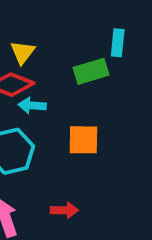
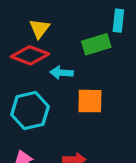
cyan arrow: (32, 106) -> (62, 73), moved

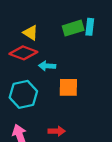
yellow triangle: (39, 28) -> (30, 33), turned -35
green rectangle: (96, 44) -> (73, 28), moved

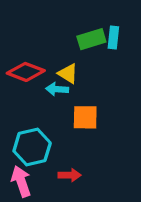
yellow triangle: (30, 33) -> (68, 73), moved
cyan hexagon: (23, 94) -> (32, 147), moved

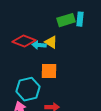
cyan arrow: (57, 89) -> (39, 45), moved
orange square: (85, 117) -> (49, 71), moved

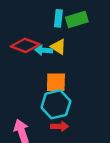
cyan rectangle: (80, 19) -> (58, 18), moved
cyan hexagon: (28, 89) -> (56, 104), moved

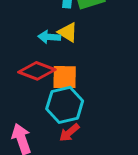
red diamond: (25, 45) -> (37, 71), moved
red arrow: (60, 126) -> (69, 133), turned 140

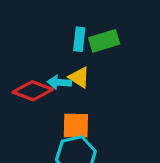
red diamond: (37, 71) -> (33, 91), moved

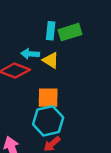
cyan arrow: (59, 82) -> (30, 54), moved

